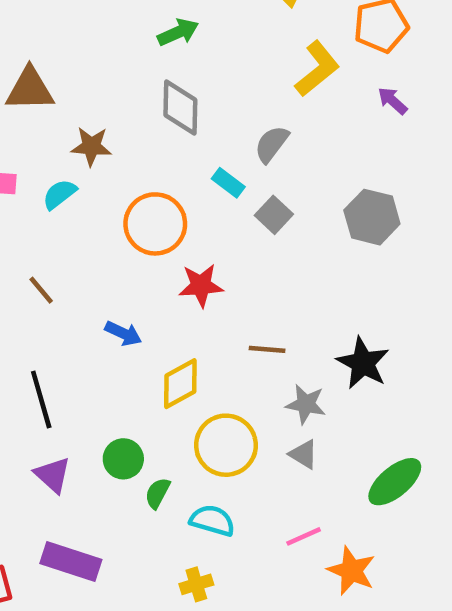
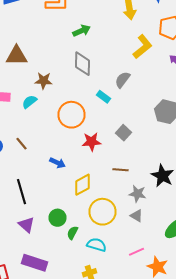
gray square: (274, 215) -> (124, 133), moved

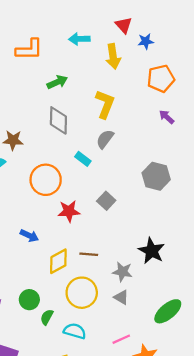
yellow L-shape: (142, 47) -> (105, 104), moved, turned -30
brown line: (120, 170) -> (89, 254), moved

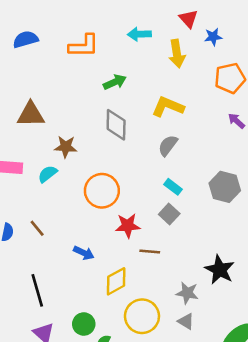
yellow L-shape: (105, 104) -> (168, 107), turned -88
cyan rectangle: (83, 159) -> (173, 187), moved
brown line: (89, 254) -> (150, 252), moved

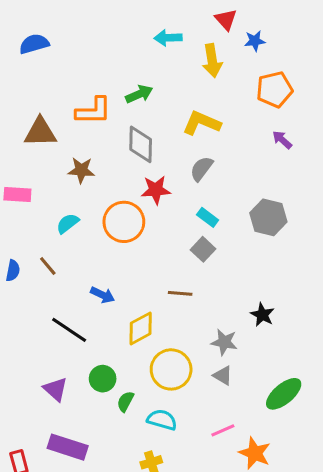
orange L-shape: (84, 46) -> (93, 111), moved
cyan semicircle: (48, 174) -> (68, 223), moved
red star: (128, 226) -> (156, 190), moved
black star: (220, 270) -> (262, 315), size x0.7
black line: (37, 290) -> (69, 330), moved, turned -40

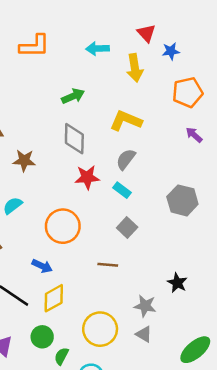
orange L-shape: (93, 111) -> (34, 46), moved
cyan rectangle: (208, 217) -> (122, 190), moved
orange circle: (124, 222) -> (63, 226), moved
yellow diamond: (141, 328) -> (54, 298), moved

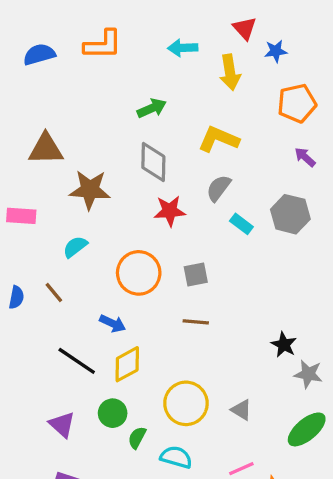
brown star: (24, 161) -> (90, 190), size x1.4
cyan rectangle: (122, 190) -> (241, 224), moved
gray hexagon: (182, 200) -> (290, 214), moved
gray square: (127, 227) -> (196, 275), moved, turned 36
gray star: (145, 306) -> (308, 374), moved

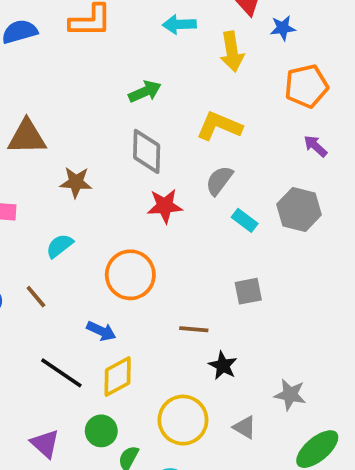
brown star: (90, 190) -> (76, 182), size x0.7
gray square: (196, 275) -> (248, 291), moved
black star: (284, 345) -> (223, 366), moved
gray star: (308, 374) -> (290, 395), moved

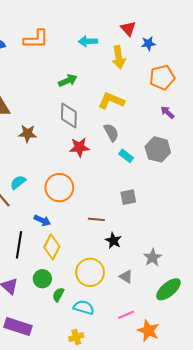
gray semicircle: (219, 180) -> (111, 132), turned 114
cyan semicircle: (60, 246) -> (18, 182), moved
black line: (61, 373) -> (19, 245), turned 65
yellow diamond: (118, 376) -> (52, 247), turned -35
gray star: (290, 395) -> (153, 258), turned 30

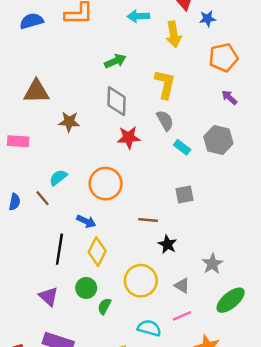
yellow L-shape: (111, 101) -> (165, 84), turned 80
cyan semicircle: (84, 307) -> (149, 328), moved
pink line: (126, 315) -> (182, 316), moved

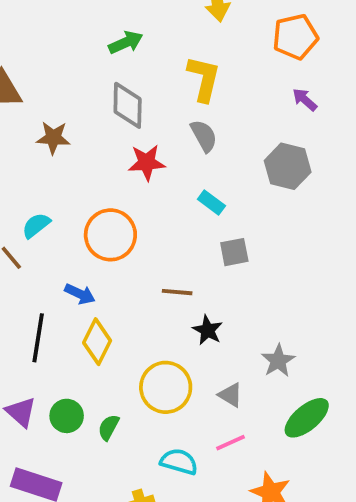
cyan rectangle: (182, 147) -> (211, 203), moved
green circle: (86, 288) -> (67, 416), moved

